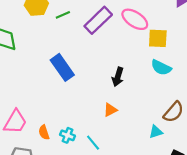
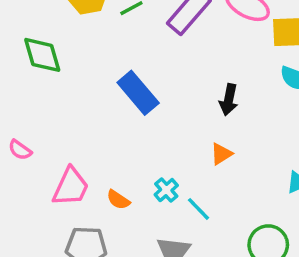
orange semicircle: (44, 132) -> (118, 200), turned -32
cyan cross: (68, 135) -> (166, 190), moved, turned 32

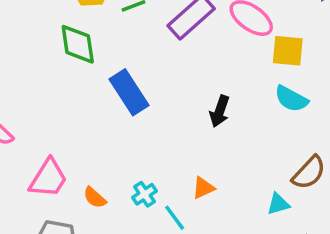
green diamond: (42, 55) -> (78, 44), moved
orange triangle: (221, 154) -> (203, 188), moved

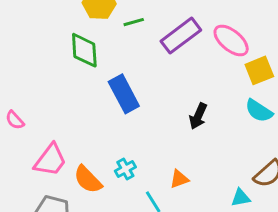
yellow square: (288, 51) -> (259, 70), turned -32
cyan cross: (145, 194) -> (125, 169), moved
orange semicircle: (95, 198) -> (88, 180), size x1.5

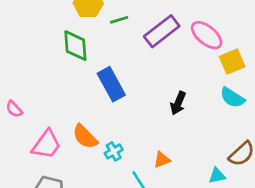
orange semicircle: (88, 180) -> (85, 137), moved

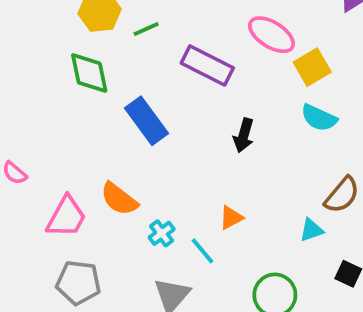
purple rectangle: (162, 31) -> (207, 65), moved, turned 72
cyan cross: (114, 151) -> (162, 233), moved

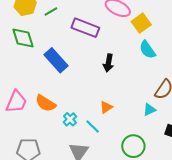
cyan semicircle: (319, 118) -> (147, 50), turned 36
pink trapezoid: (66, 217) -> (16, 102), moved

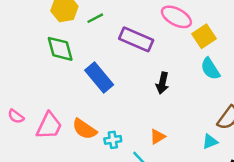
cyan cross: (70, 119) -> (113, 140), moved, turned 32

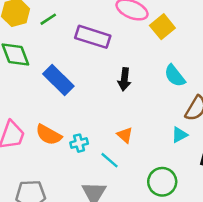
cyan semicircle: (210, 69) -> (175, 76), moved
orange triangle: (158, 137) -> (125, 135), turned -42

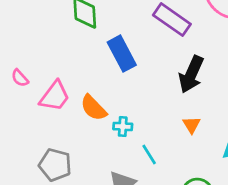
black arrow: (124, 79) -> (191, 74), size x1.5
orange triangle: (125, 135) -> (192, 125), moved

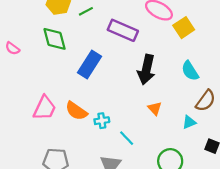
blue rectangle: (122, 54) -> (89, 65), turned 72
pink semicircle: (20, 78) -> (12, 48), moved

